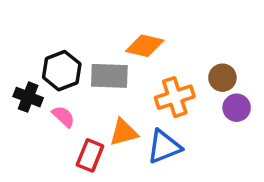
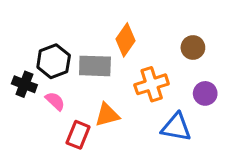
orange diamond: (145, 46) -> (126, 40), turned -68
brown circle: (222, 78) -> (193, 48), moved
blue triangle: (164, 147) -> (176, 127), moved, turned 32

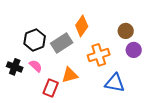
gray rectangle: (95, 66) -> (62, 43), turned -35
black cross: (24, 84) -> (15, 67), moved
purple circle: (205, 93) -> (134, 50), moved

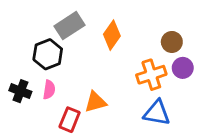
gray rectangle: (62, 43) -> (70, 26), moved
orange cross: (99, 55) -> (151, 75), moved
pink semicircle: (36, 66) -> (49, 90), turned 56

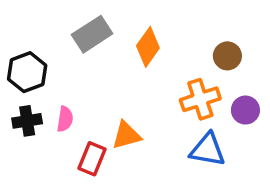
black hexagon: (48, 54) -> (27, 72), moved
purple circle: (183, 68) -> (245, 110), moved
black cross: (20, 91) -> (27, 121), turned -30

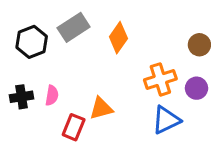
brown circle: (227, 56) -> (199, 45), moved
black hexagon: (27, 72) -> (32, 42), moved
blue triangle: (208, 150) -> (166, 120), turned -36

